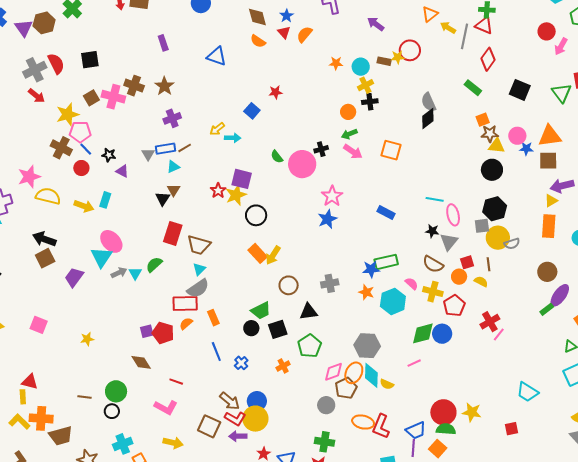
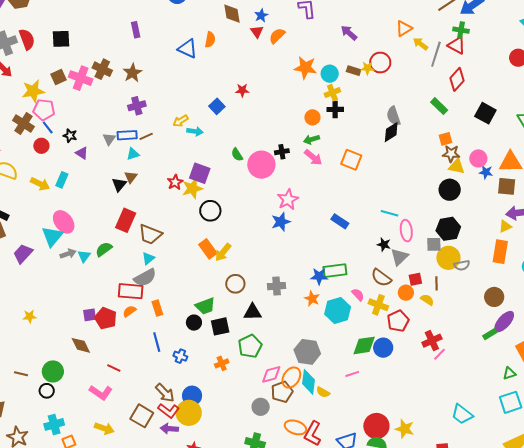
orange semicircle: (258, 41) -> (210, 40), moved, turned -119
orange star: (336, 63) -> (305, 68), size x1.6
blue cross: (241, 363) -> (180, 356), turned -32

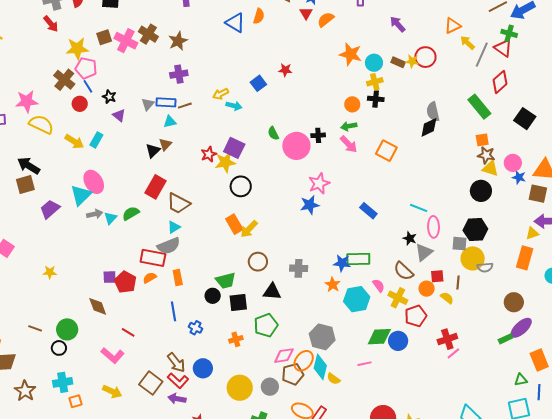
green rectangle: (439, 106) -> (479, 107), size x1.4
yellow circle: (189, 413) -> (240, 388), moved

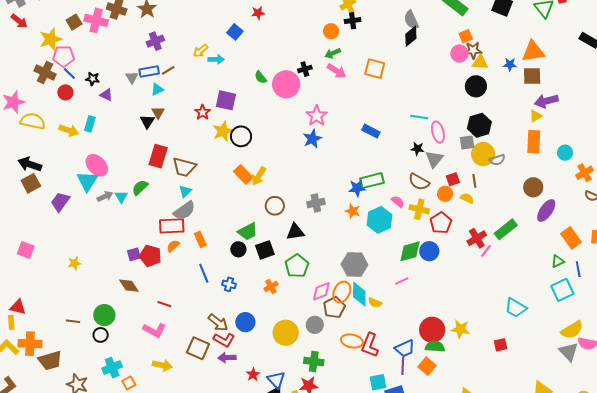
yellow star: (225, 162) -> (223, 131), moved
pink circle: (513, 163) -> (459, 54), moved
green rectangle: (505, 339) -> (506, 229), moved, size x1.6

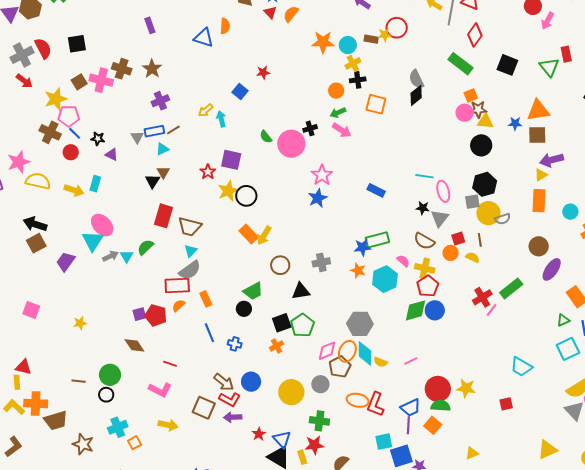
cyan arrow: (216, 59) -> (221, 119), turned -105
orange square: (375, 69) -> (376, 104), moved
red pentagon: (441, 223) -> (428, 286), moved
black square: (265, 250) -> (282, 323), moved
pink line: (402, 281) -> (411, 361), moved

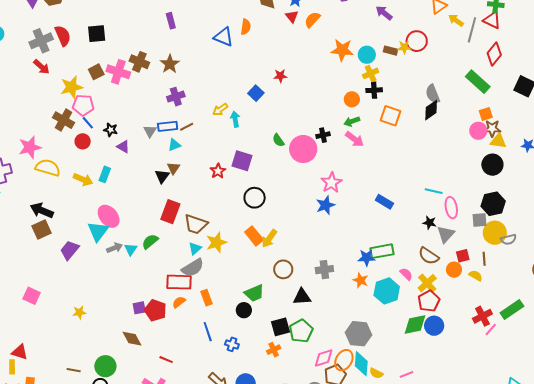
yellow star: (228, 191) -> (216, 242), moved
yellow cross: (425, 268) -> (427, 283), turned 30

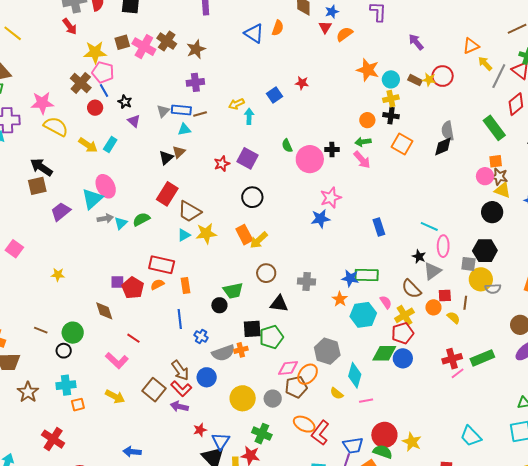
blue rectangle: (384, 202) -> (379, 227), turned 30
gray semicircle: (193, 268) -> (223, 353), moved
cyan diamond: (361, 364) -> (355, 375), moved

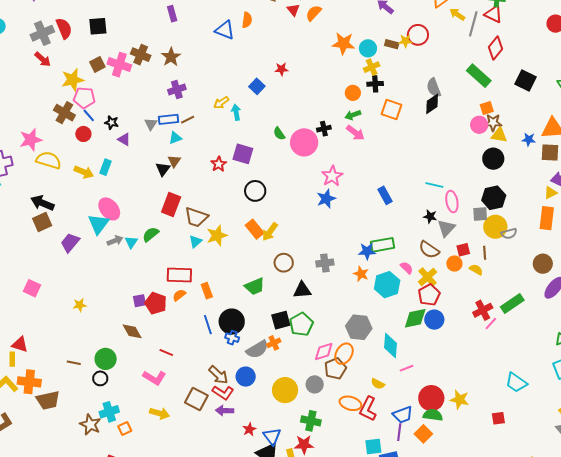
black circle: (219, 305) -> (232, 322), moved, size x1.6
brown star: (28, 392) -> (90, 425), moved
yellow semicircle: (337, 393) -> (378, 384), moved

